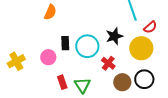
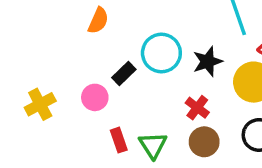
black rectangle: (65, 43) -> (124, 73), turned 48
cyan circle: (87, 46) -> (161, 53), moved
brown circle: (122, 82) -> (204, 142), moved

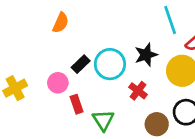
cyan circle: (161, 53) -> (110, 64), moved
red rectangle: (119, 140) -> (77, 104), moved
brown circle: (204, 142) -> (157, 124), moved

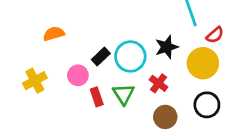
orange semicircle: (61, 23) -> (54, 34), moved, turned -130
green triangle: (103, 120) -> (124, 94), moved
brown circle: (157, 124) -> (165, 117), moved

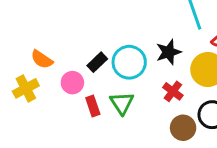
orange semicircle: (54, 34) -> (42, 59), moved, turned -130
red cross: (159, 83) -> (173, 91), moved
brown circle: (165, 117) -> (183, 128), moved

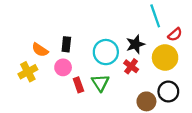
black rectangle: (97, 62) -> (66, 44), moved, turned -40
red cross: (173, 91) -> (131, 66), moved

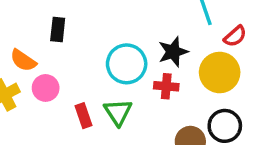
black rectangle: (66, 44) -> (58, 29), moved
red cross: (131, 66) -> (166, 86), turned -32
pink circle: (63, 67) -> (46, 88), moved

